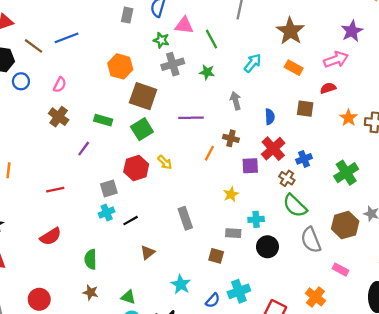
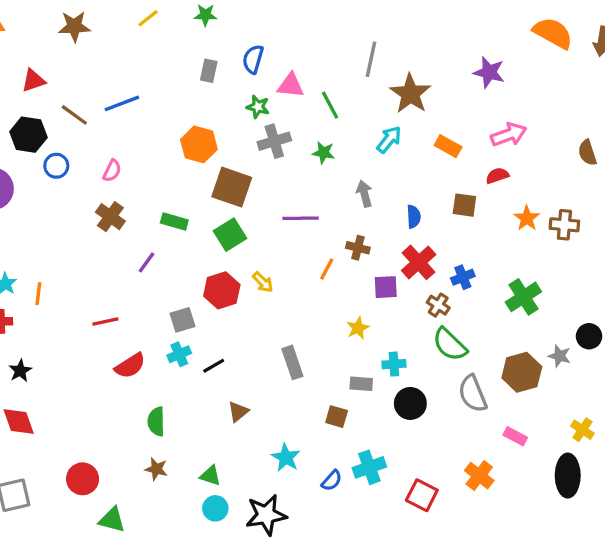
brown star: (290, 31) -> (410, 94), moved
purple star: (352, 31) -> (489, 72), moved, turned -30
red semicircle: (51, 236) -> (130, 366), moved

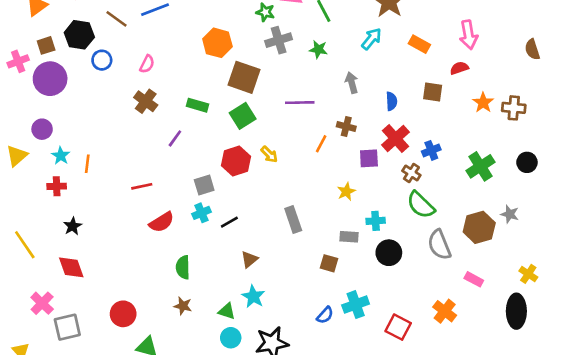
pink arrow: (509, 135) -> (469, 35), turned 100
black circle: (589, 336) -> (527, 162), moved
cyan star: (286, 458) -> (253, 297), moved

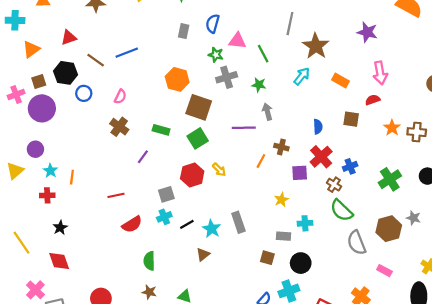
gray arrow: (352, 83) -> (267, 112), moved
black circle: (389, 253) -> (301, 263), moved
cyan star: (253, 297) -> (212, 229), moved

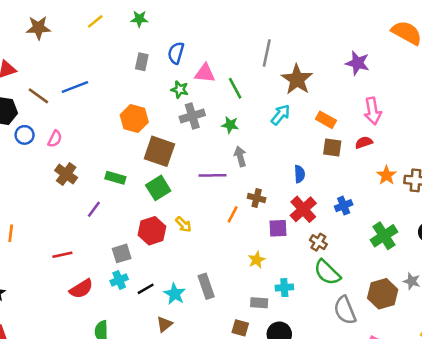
pink semicircle: (120, 97) -> (55, 139), moved
brown square: (351, 119) -> (332, 148), moved
blue cross: (350, 166) -> (344, 206), moved

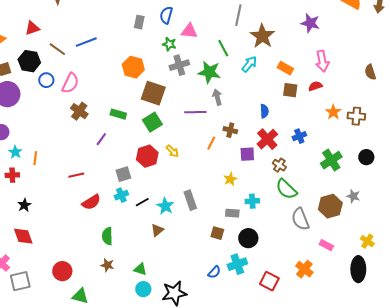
green line: (235, 88) -> (223, 48), moved
green star: (230, 125) -> (209, 72), size x1.6
pink semicircle: (55, 139) -> (70, 83), size x1.5

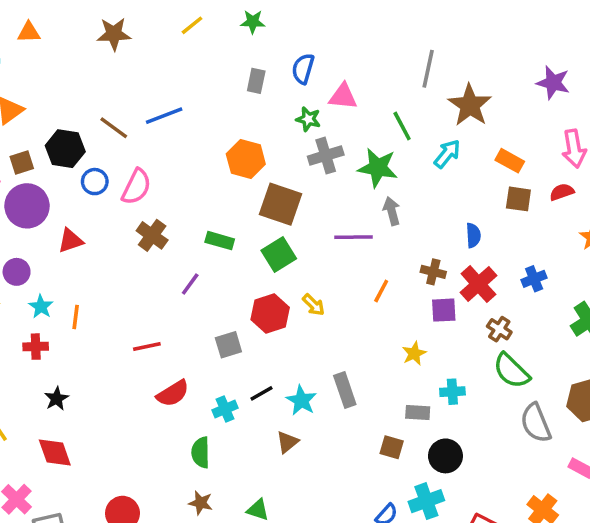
red triangle: (32, 28) -> (70, 241), moved
brown cross: (230, 130) -> (433, 272), moved
cyan cross: (121, 195) -> (225, 409), moved

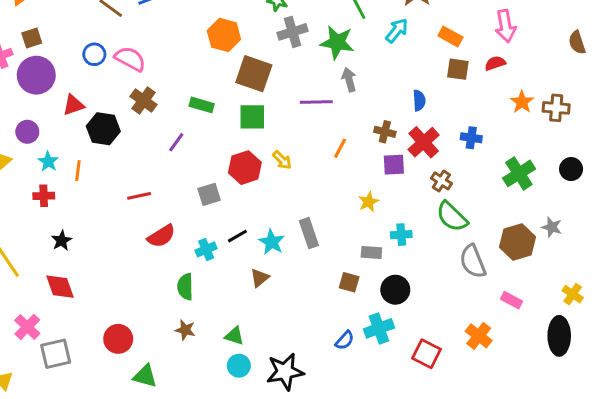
black hexagon: (65, 149) -> (103, 129), moved
pink semicircle: (136, 187) -> (130, 59), turned -88
green square: (279, 255) -> (252, 117), turned 32
blue cross: (534, 279) -> (471, 138), turned 30

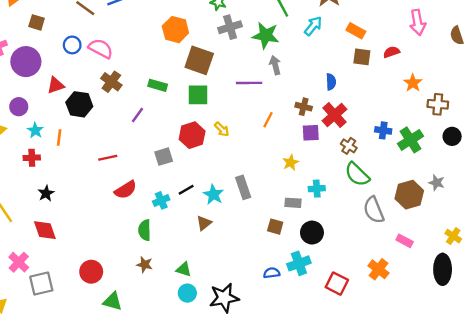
pink arrow: (506, 26) -> (418, 22), moved
brown square: (32, 38) -> (37, 22), moved, turned 35
brown cross: (556, 108) -> (438, 104), moved
blue cross: (471, 138) -> (383, 130), moved
blue semicircle: (345, 340) -> (272, 273), turned -140

